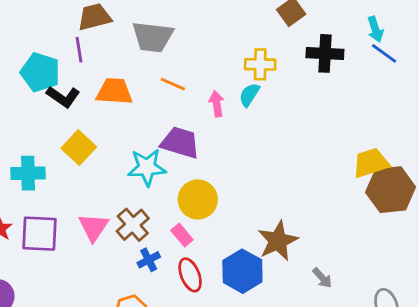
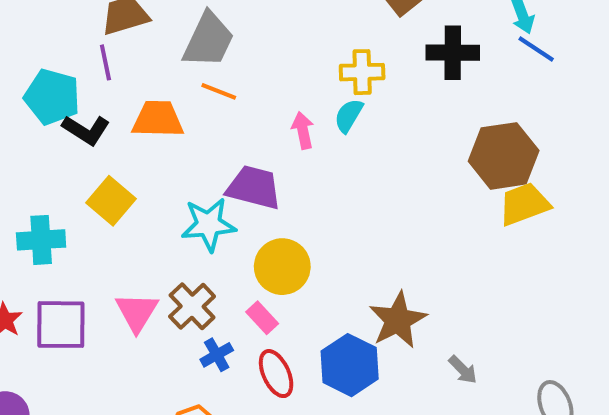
gray trapezoid: (153, 37) -> (208, 40), turned -69
orange line: (173, 84) -> (219, 91), moved
brown hexagon: (391, 190) -> (504, 156), moved

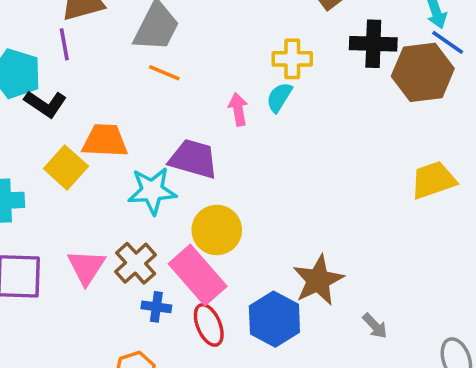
orange trapezoid: (158, 119) -> (105, 141), moved
brown hexagon: (504, 156) -> (423, 72), moved
pink rectangle: (262, 318) -> (198, 275), size x2.0
blue cross: (217, 355) -> (156, 307), turned 36

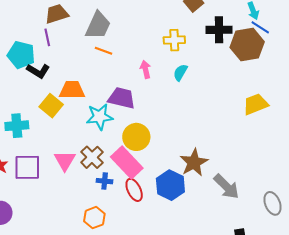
cyan semicircle: (279, 97) -> (180, 73), moved
gray arrow: (375, 326) -> (226, 187), size x1.8

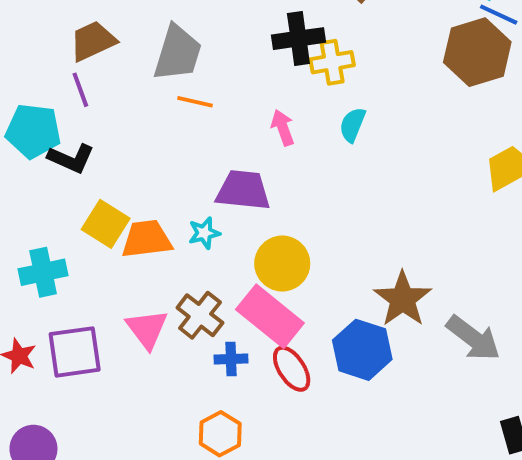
black cross: (219, 30) -> (298, 39), moved
orange trapezoid: (72, 90) -> (147, 239), moved
cyan star: (99, 117) -> (204, 233), size x0.6

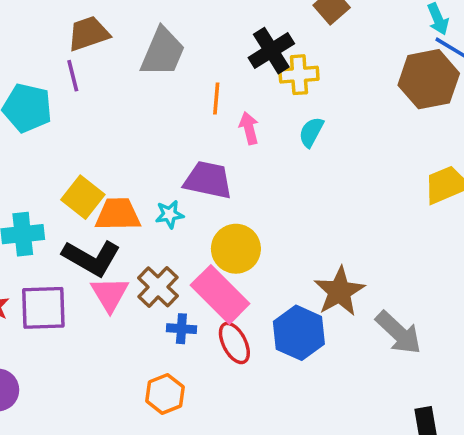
black cross: (298, 39) -> (271, 51), turned -30
orange line: (195, 102) -> (216, 98), moved, turned 76
black L-shape: (71, 158) -> (91, 258), moved, size x1.4

